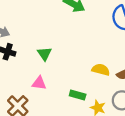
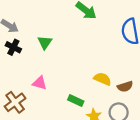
green triangle: (45, 54) -> (45, 42), moved

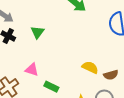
green rectangle: (76, 101) -> (51, 87), moved

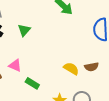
brown semicircle: (111, 75) -> (91, 67), moved

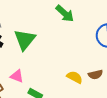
green triangle: (24, 30) -> (25, 40), size x1.6

